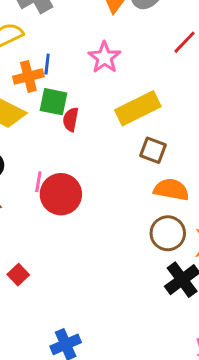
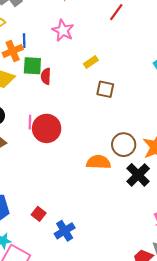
yellow rectangle: (138, 108) -> (91, 62), size x0.5
orange semicircle: (171, 190) -> (98, 162), moved
red square: (18, 275) -> (39, 214), moved

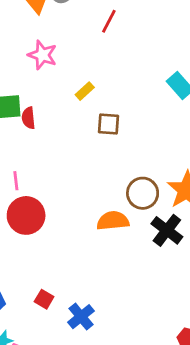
red circle: (47, 128) -> (26, 215), moved

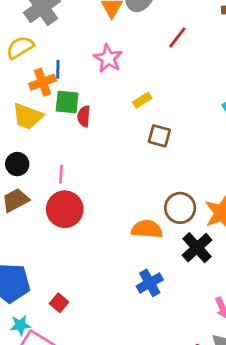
red square: (44, 299) -> (59, 303), moved
blue cross: (81, 317) -> (150, 283), moved

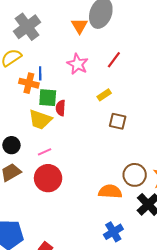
red line: (177, 37) -> (114, 60), moved
orange cross: (43, 82) -> (29, 83), turned 36
yellow trapezoid: (28, 116) -> (40, 120), moved
pink line: (61, 174) -> (45, 152), turned 64

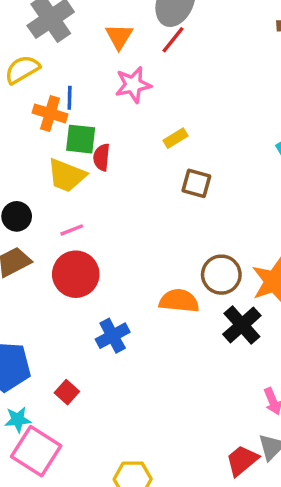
orange triangle: (79, 26) -> (119, 36), moved
red line: (114, 60) -> (173, 40), moved
pink star: (78, 64) -> (133, 85), turned 30
blue cross: (113, 232) -> (113, 336), moved

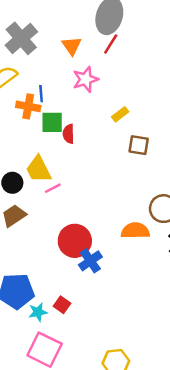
yellow trapezoid: (67, 175) -> (39, 169), moved, turned 48
red circle: (76, 274) -> (75, 241), moved
cyan star: (18, 420) -> (38, 312), moved

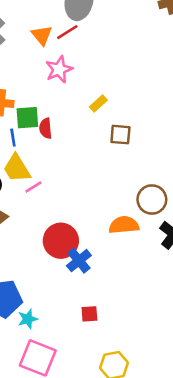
red line: (111, 44) -> (67, 32), moved, turned 30
blue line: (41, 94) -> (13, 138), moved
red square: (62, 305) -> (89, 314), moved, turned -35

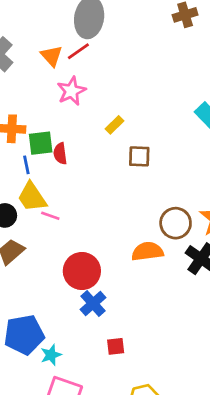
pink line: (33, 187) -> (50, 216), turned 54
blue cross: (79, 261) -> (93, 304), moved

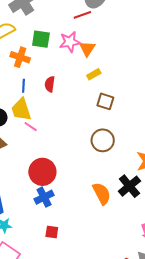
orange triangle: (52, 56) -> (87, 49), moved
green square: (41, 143) -> (41, 39), moved
brown circle: (176, 223) -> (103, 140), moved
orange semicircle: (147, 251) -> (102, 194), moved, turned 55

